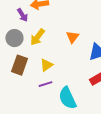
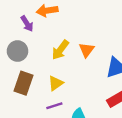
yellow arrow: (37, 37) -> (60, 50), moved

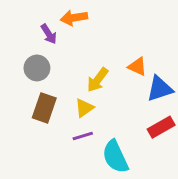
yellow arrow: (60, 50) -> (98, 80), moved
orange triangle: (87, 50) -> (137, 67), moved, turned -42

